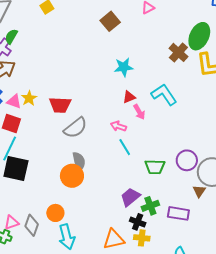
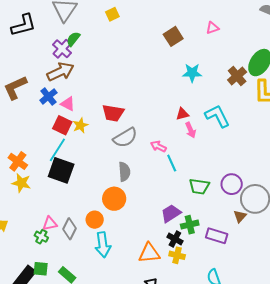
cyan star: (124, 67) -> (192, 73), moved
yellow star: (29, 98) -> (80, 125), moved
pink arrow: (118, 126) -> (158, 146), moved
orange circle: (72, 176) -> (114, 199), moved

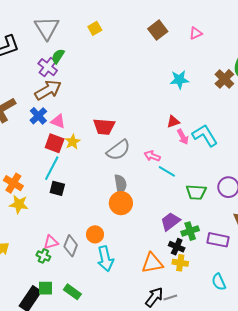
brown square: (173, 36) -> (158, 30), moved
cyan L-shape: (217, 116) -> (205, 135), moved
cyan line: (172, 163) -> (167, 171), turned -30
black square: (61, 170) -> (57, 188), size x0.6
orange circle: (114, 199) -> (121, 203), moved

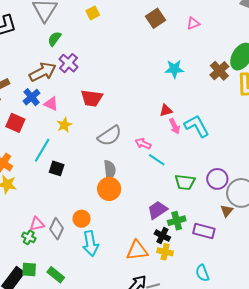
purple cross: (48, 67) -> (68, 63), moved
red trapezoid: (104, 127) -> (92, 98), moved
red square: (55, 143) -> (15, 123), moved
black square: (57, 188) -> (57, 168), moved

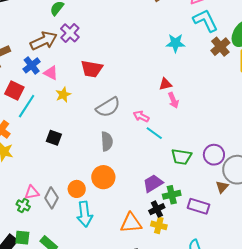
cyan L-shape: (197, 126) -> (205, 21), moved
cyan line: (42, 150) -> (27, 106), moved
orange circle: (109, 189) -> (103, 177), moved
black cross: (162, 236) -> (157, 209), turned 35

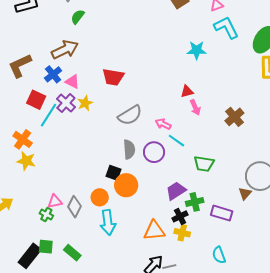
purple cross: (70, 33) -> (66, 103), moved
brown cross: (220, 47) -> (234, 117), moved
black square: (54, 138) -> (113, 173), moved
purple circle: (214, 155) -> (154, 152), moved

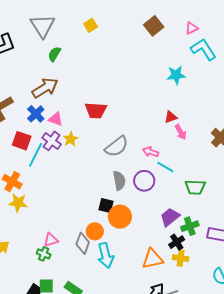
gray diamond: (74, 207) -> (83, 243), moved

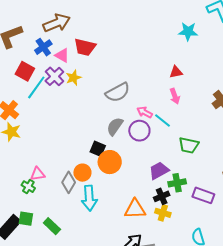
red trapezoid: (96, 110) -> (85, 47), moved
pink arrow: (181, 132) -> (175, 96), moved
pink arrow: (150, 152) -> (145, 112), moved
gray semicircle: (119, 181) -> (115, 126), turned -144

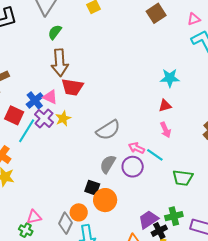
brown arrow: (57, 23) -> (60, 63), moved, turned 112
cyan star: (188, 31) -> (170, 78), moved
blue cross: (43, 47) -> (35, 100), moved
purple trapezoid: (159, 171) -> (148, 220), moved

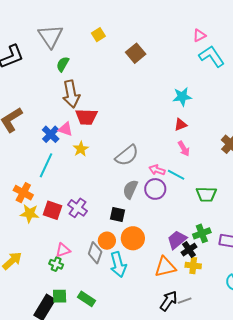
brown square: (156, 13) -> (136, 53), moved
red square: (14, 115) -> (53, 210), moved
purple cross: (44, 118) -> (77, 208), moved
orange circle: (105, 200) -> (133, 238), moved

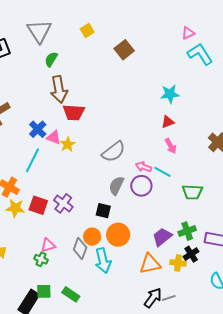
pink triangle: (66, 129) -> (54, 137), moved
black cross: (189, 250) -> (191, 254), moved

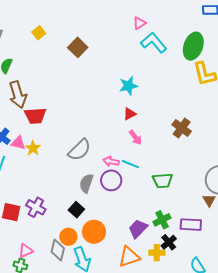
black square: (103, 211) -> (76, 210), turned 35

